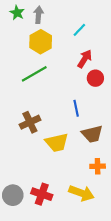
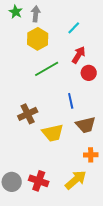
green line: (34, 74) -> (47, 69), moved
yellow arrow: (81, 193) -> (76, 180), turned -60

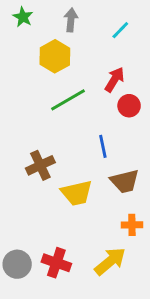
gray arrow: (36, 14) -> (71, 20), moved
cyan line: (74, 28) -> (120, 30), moved

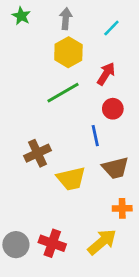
yellow hexagon: (55, 56) -> (68, 52), moved
red circle: (129, 106) -> (113, 109), moved

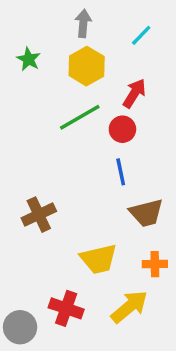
green star: (21, 16) -> (29, 59), moved
red circle: (113, 109) -> (122, 129), moved
brown cross: (37, 153) -> (39, 215), moved
yellow trapezoid: (71, 179) -> (99, 259), moved
gray circle: (16, 245) -> (20, 327), moved

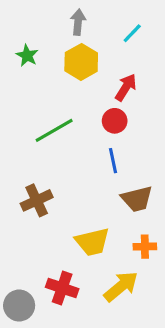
green line: (80, 117) -> (54, 130), moved

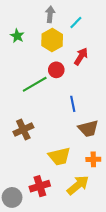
cyan line: (132, 33) -> (76, 23), moved
red circle: (115, 121) -> (56, 70), moved
red cross: (62, 288) -> (40, 186), turned -36

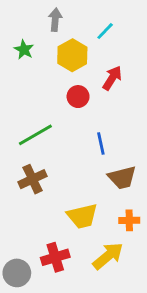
gray arrow: (50, 14) -> (55, 20), moved
green line: (35, 84) -> (35, 135), moved

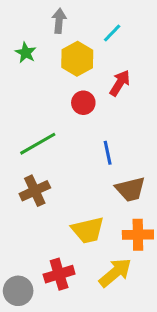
orange cross: (129, 220) -> (138, 235), size x1.4

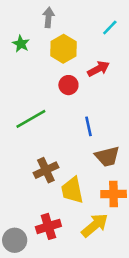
cyan line: (112, 33) -> (110, 27), moved
red arrow: (120, 83) -> (99, 69), turned 30
brown cross: (35, 191) -> (46, 170), moved
yellow trapezoid: (88, 230) -> (72, 190), turned 92

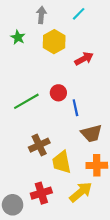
cyan line: (110, 27) -> (79, 14), moved
red circle: (68, 85) -> (58, 93), moved

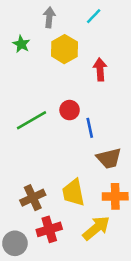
red arrow: (84, 59) -> (100, 69), turned -66
brown cross: (39, 145) -> (33, 198), moved

